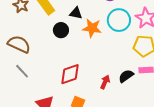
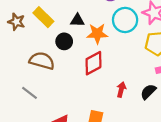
brown semicircle: (19, 44) -> (42, 61), moved
red diamond: (70, 74) -> (93, 63), moved
black semicircle: (126, 76) -> (148, 92), moved

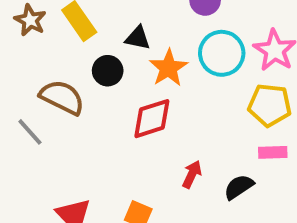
orange star: (97, 34) -> (168, 68), turned 30
gray line: (30, 93) -> (30, 132), moved

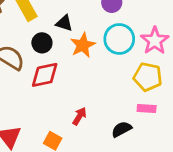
red diamond: (152, 119) -> (45, 75), moved
red arrow: (192, 174) -> (79, 116), moved

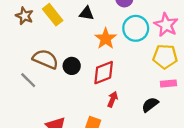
black triangle: (64, 23) -> (87, 13), moved
black circle: (42, 43) -> (72, 66), moved
red diamond: (45, 75) -> (104, 73), moved

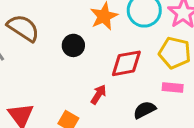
black circle: (72, 66) -> (73, 45), moved
red diamond: (104, 73) -> (126, 63), moved

